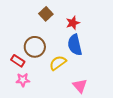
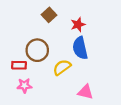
red rectangle: (18, 61) -> (19, 65), turned -32
pink triangle: (80, 86) -> (85, 92), turned -35

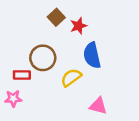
red star: (78, 24) -> (78, 26), moved
pink star: (24, 86) -> (13, 98), moved

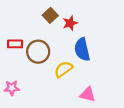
red rectangle: (22, 75) -> (15, 44), moved

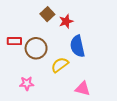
pink star: (12, 88) -> (27, 83), moved

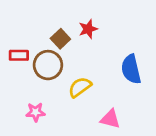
brown square: (47, 14) -> (60, 39), moved
blue semicircle: (77, 46) -> (131, 69), moved

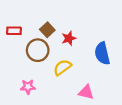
red star: (88, 29) -> (69, 38), moved
red rectangle: (19, 55) -> (14, 31), moved

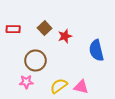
brown circle: (38, 50) -> (35, 61), moved
yellow semicircle: (62, 67) -> (59, 86), moved

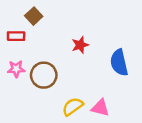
brown square: (45, 28) -> (34, 16), moved
pink star: (26, 82) -> (16, 69), moved

